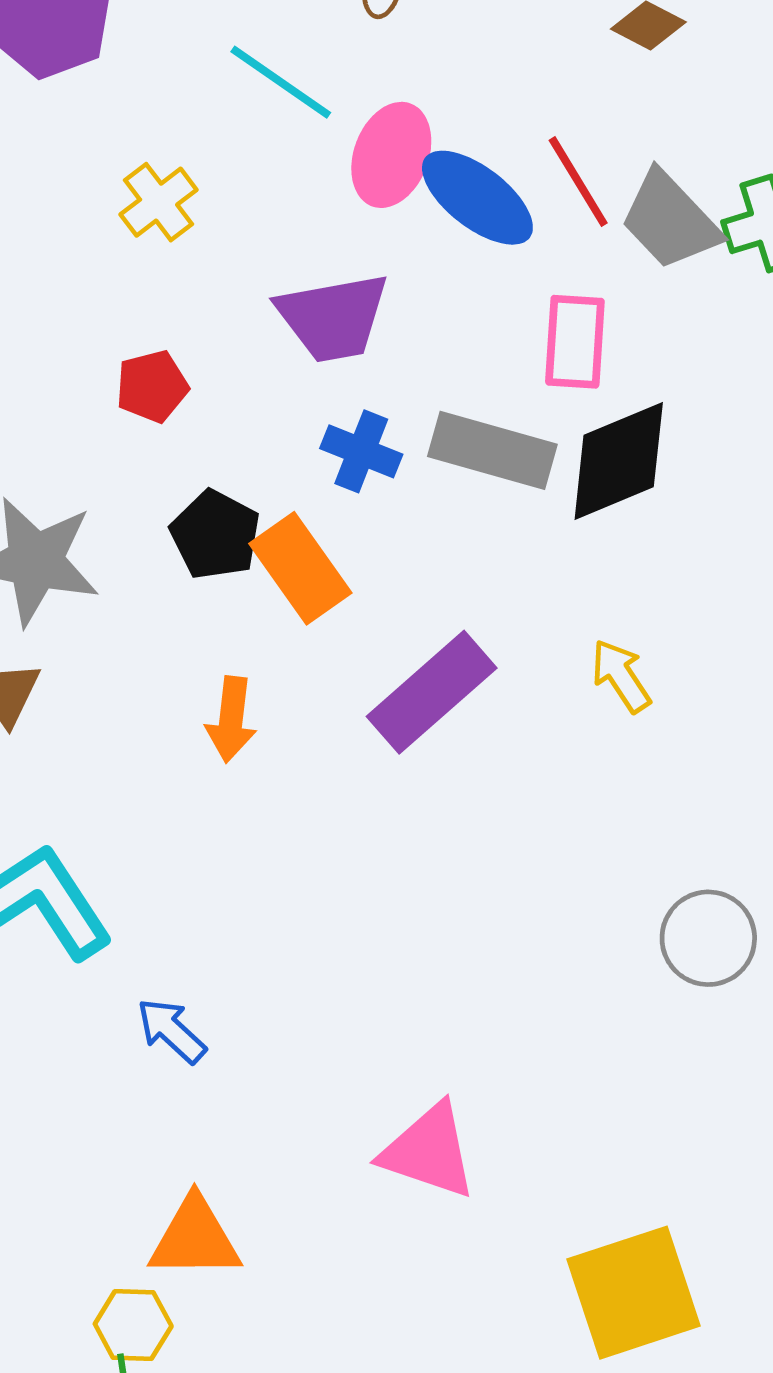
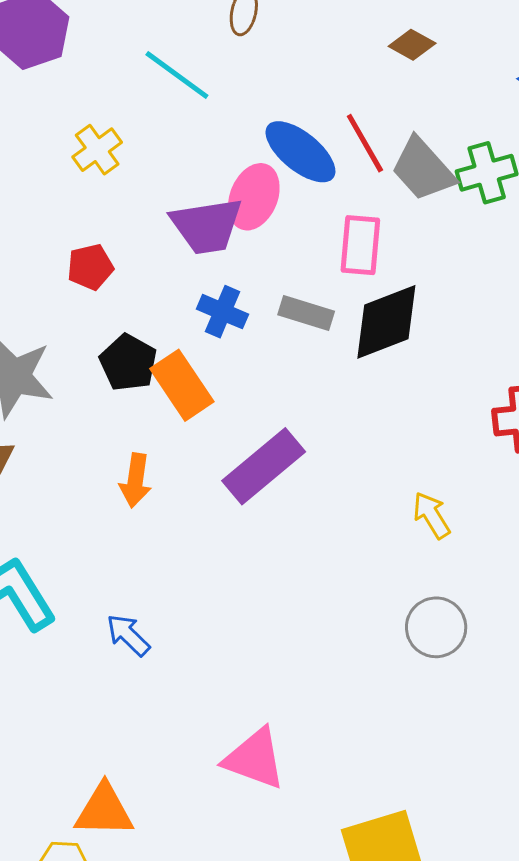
pink ellipse: (391, 155) -> (254, 197), moved
gray rectangle: (492, 450) -> (306, 313), size x0.7
yellow arrow: (621, 676) -> (432, 515), moved
blue arrow: (171, 1031) -> (128, 635), moved

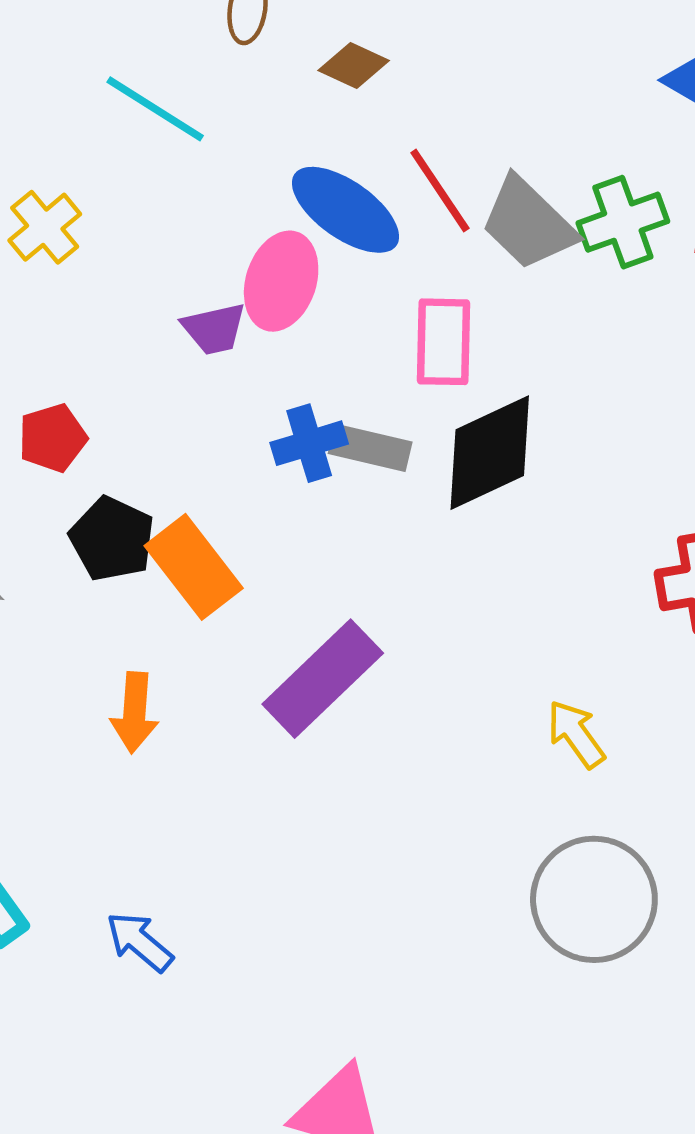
brown diamond: (412, 45) -> (354, 66), moved
purple trapezoid: (207, 226) -> (214, 329), size x0.6
red pentagon: (90, 267) -> (53, 438), moved
blue cross: (223, 312) -> (309, 443), moved, turned -36
gray circle: (436, 627) -> (594, 899), size x1.4

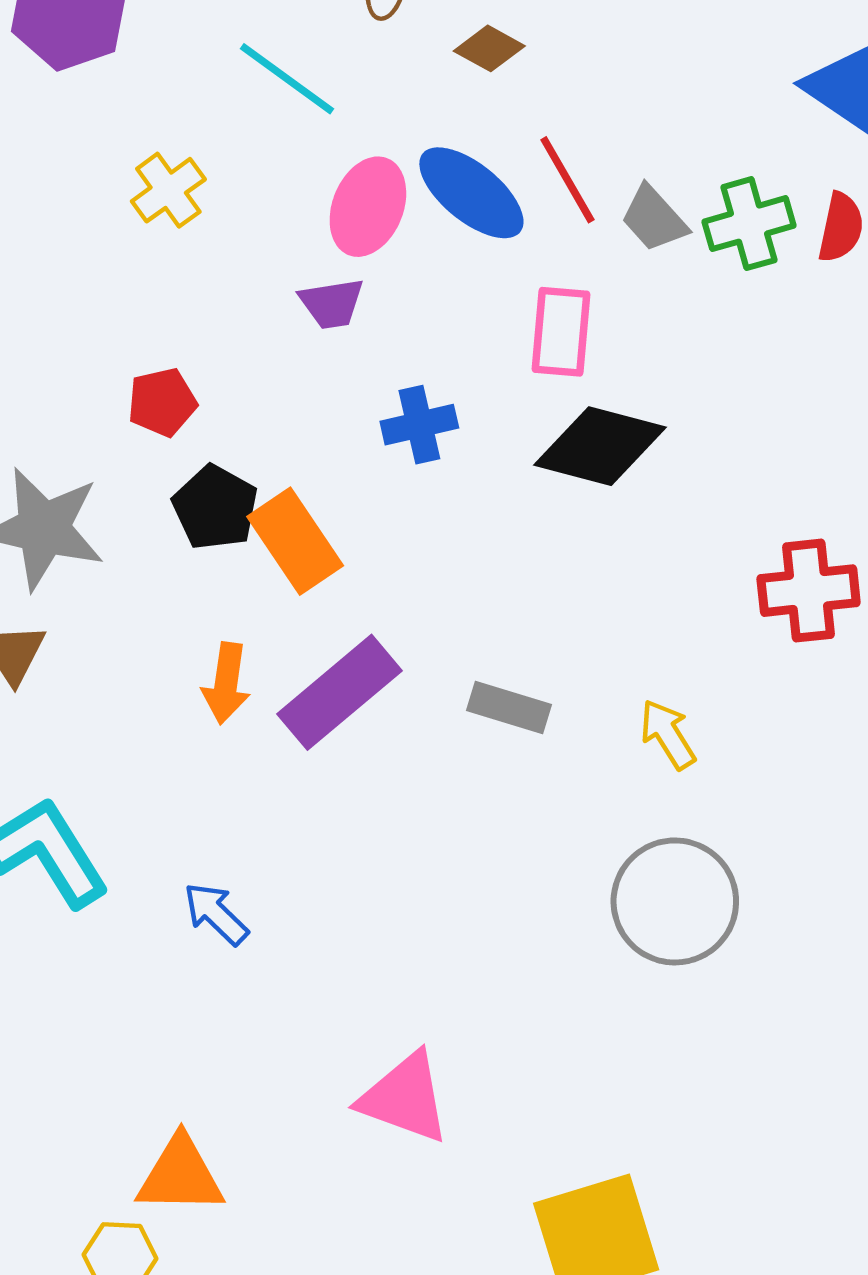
gray trapezoid: (528, 223) -> (654, 219), size x0.7
pink ellipse: (281, 281) -> (368, 207), moved
gray rectangle: (370, 448) -> (509, 708), moved
black diamond: (490, 453) -> (600, 446), turned 36
purple rectangle: (323, 679) -> (340, 692), moved

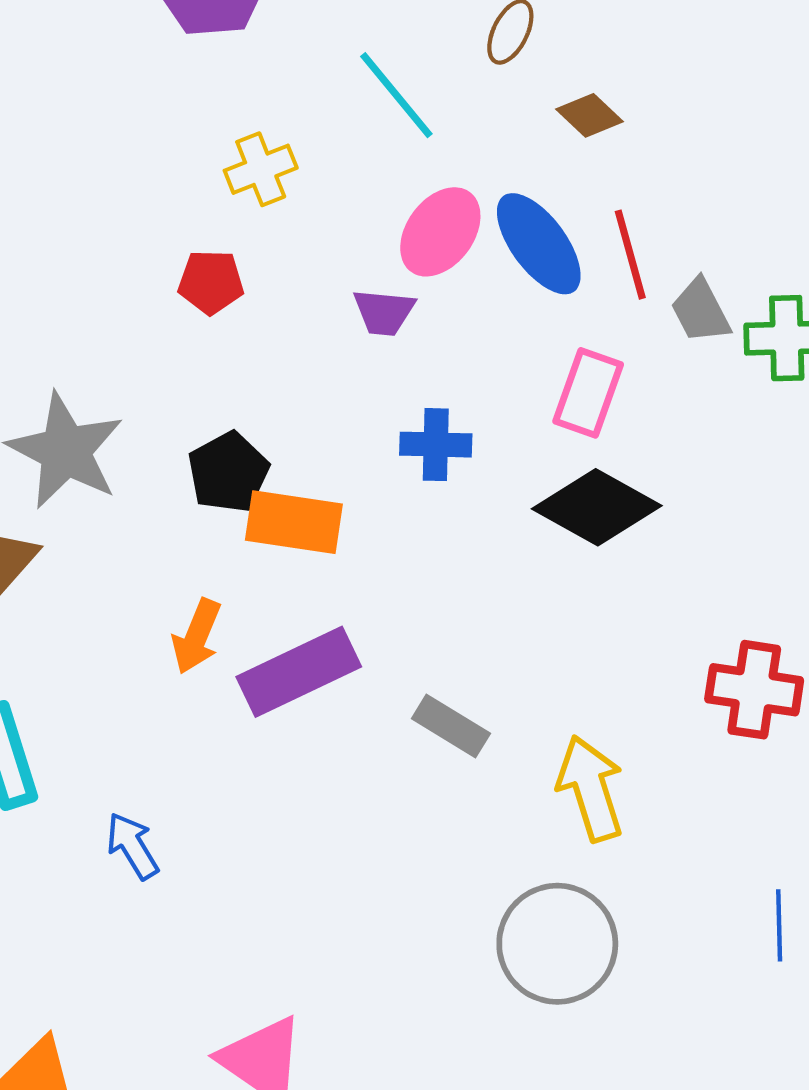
red pentagon: (162, 402) -> (211, 282), moved
orange rectangle: (295, 541) -> (294, 522), turned -62
yellow arrow: (668, 734) -> (591, 788), size x1.5

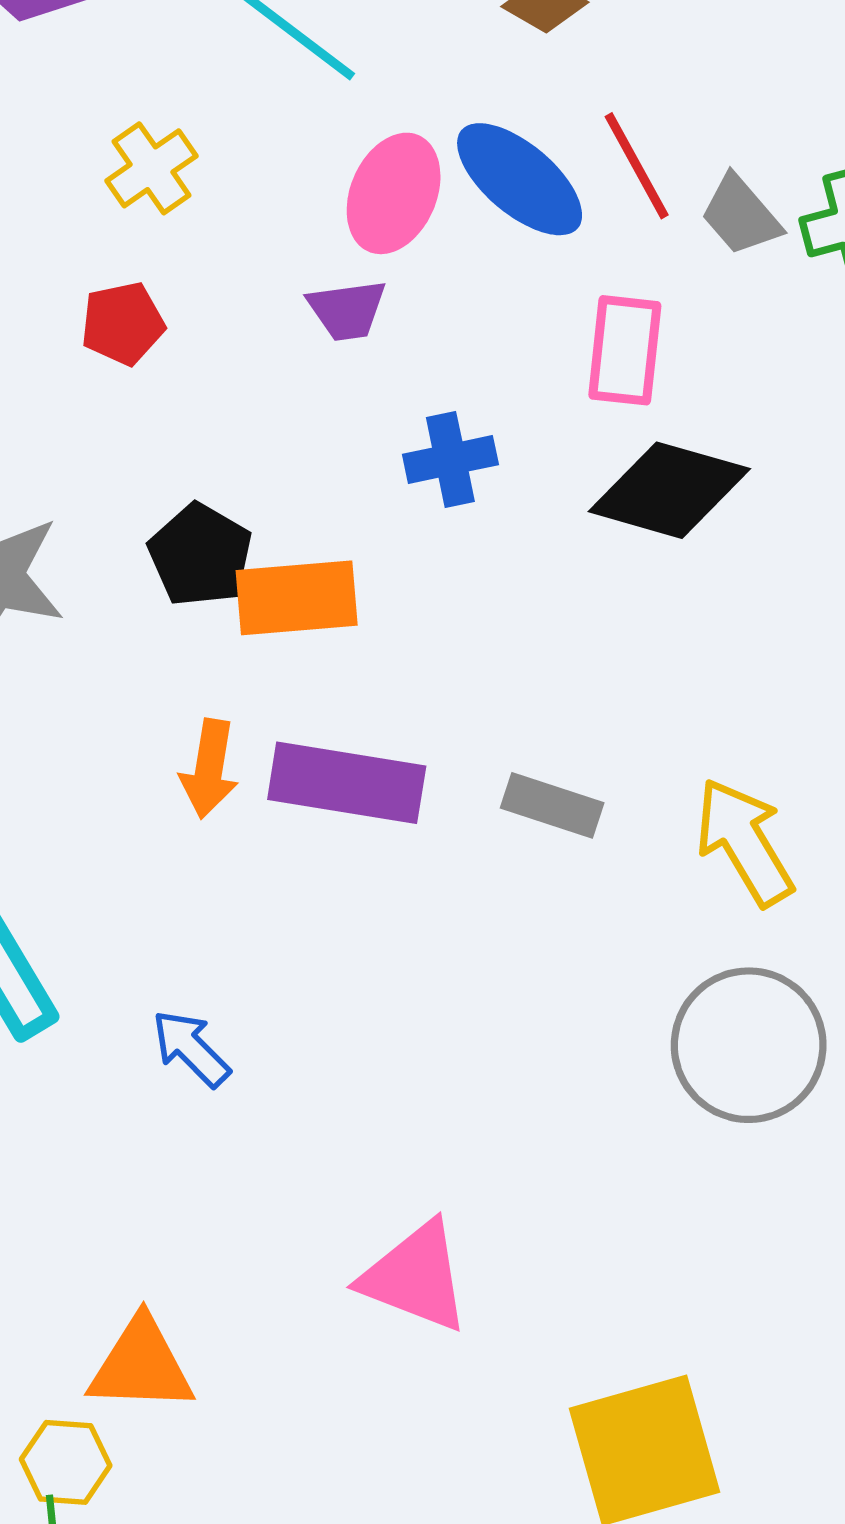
purple rectangle: (299, 672) -> (347, 783), turned 48

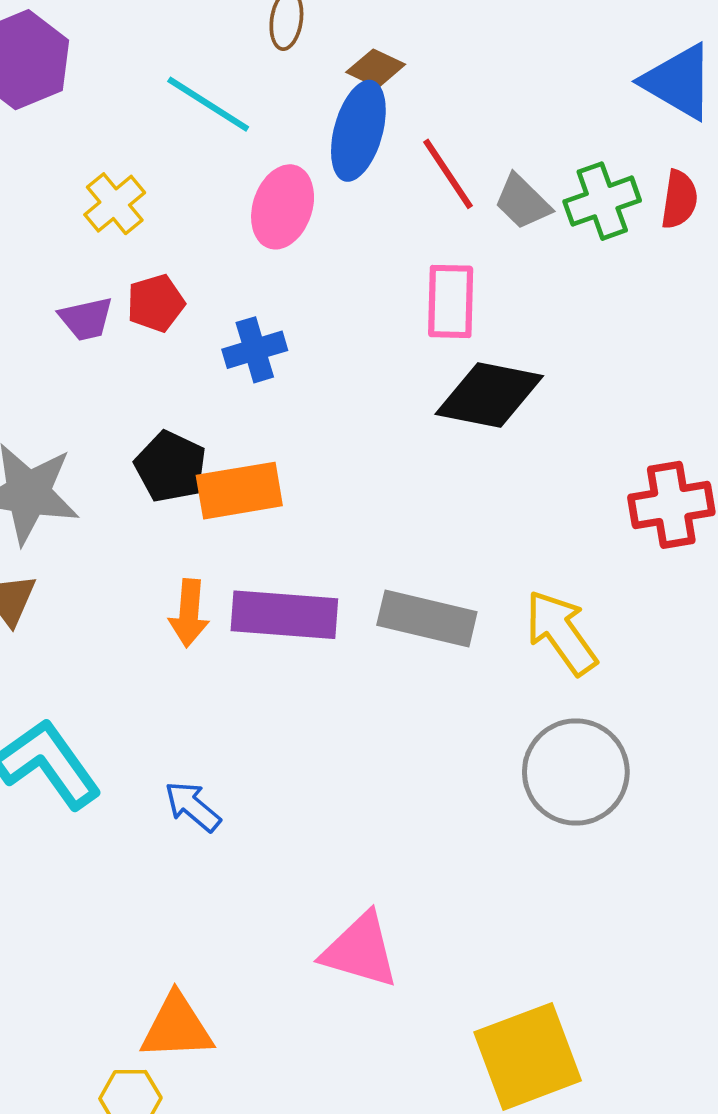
blue ellipse: (520, 179) -> (358, 131), moved, turned 70
purple trapezoid: (347, 310) -> (86, 319), moved
red pentagon: (123, 323) -> (156, 303), moved
blue cross: (450, 460) -> (255, 350), moved
gray rectangle: (552, 805) -> (427, 618), size x1.4

